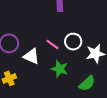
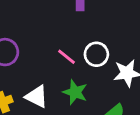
white triangle: (31, 56) -> (37, 97), moved

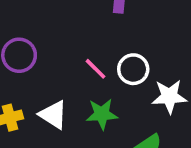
green star: (75, 92) -> (102, 114), turned -30

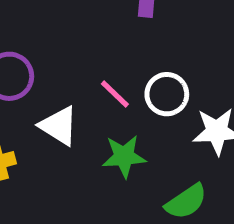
white triangle: (53, 115) -> (59, 126), moved

